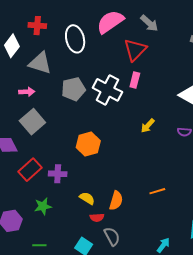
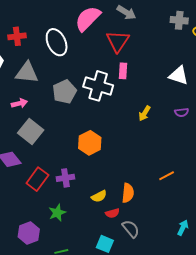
yellow semicircle: (87, 198) -> (99, 196), turned 133

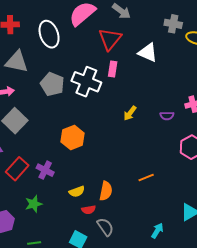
white triangle: (179, 75) -> (148, 53), moved
gray pentagon: (65, 92) -> (52, 84), turned -30
purple cross: (65, 178) -> (45, 170), turned 30

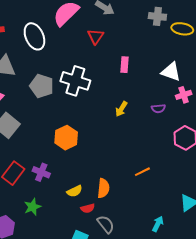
red triangle: (110, 39) -> (96, 36), size x0.7
white triangle: (148, 53) -> (171, 72), moved
pink rectangle: (113, 69) -> (124, 65), moved

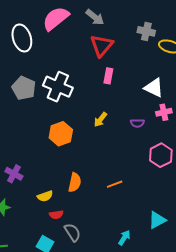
red triangle: (96, 36) -> (102, 45), moved, size x1.4
orange hexagon: (66, 138) -> (61, 134), moved
orange semicircle: (103, 188) -> (75, 182), moved

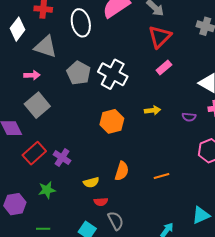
pink rectangle: (108, 76) -> (164, 67), turned 35
yellow arrow: (100, 119) -> (153, 110), turned -140

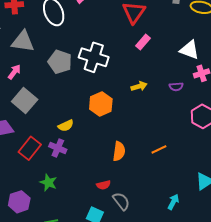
pink arrow: (32, 75) -> (14, 72), turned -42
yellow semicircle: (91, 182) -> (66, 126), moved
green star: (47, 190) -> (48, 182), turned -30

